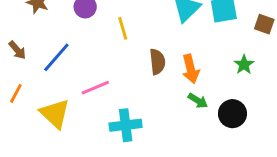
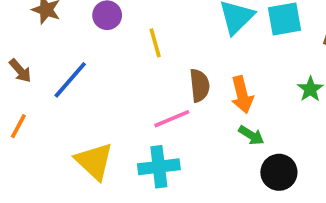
pink line: (95, 88) -> (172, 119), moved
yellow triangle: (55, 114) -> (94, 161), moved
black circle: (232, 114) -> (279, 172), moved

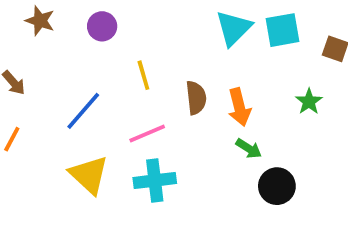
yellow line: (155, 43) -> (143, 75), moved
blue line: (70, 80) -> (83, 111), moved
pink line: (172, 119) -> (147, 133), moved

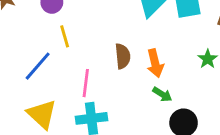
yellow line: (143, 75) -> (65, 36), moved
pink line: (147, 133) -> (86, 83), turned -60

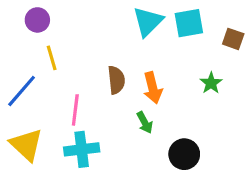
green arrow: (162, 94) -> (145, 123), moved, turned 30

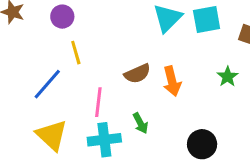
brown semicircle: (116, 80) -> (137, 74), turned 72
green arrow: (145, 123) -> (140, 123), moved

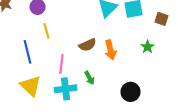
blue line: (47, 84) -> (28, 52), turned -55

